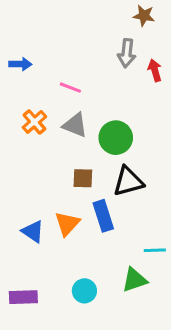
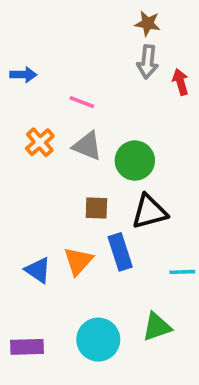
brown star: (144, 16) -> (148, 23), moved
cyan line: (155, 250) -> (182, 272), moved
cyan circle: (84, 291) -> (98, 340), size x1.5

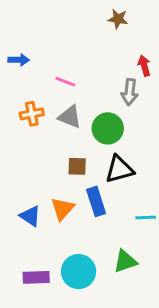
gray arrow: (148, 62) -> (130, 92), moved
orange cross: (40, 142) -> (32, 114), turned 30
purple rectangle: (27, 347) -> (36, 277), moved

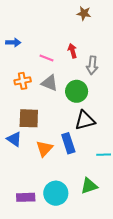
red arrow: (144, 66) -> (72, 51), moved
brown square: (77, 166) -> (29, 118), moved, size x1.5
blue triangle: (30, 216) -> (14, 139), moved

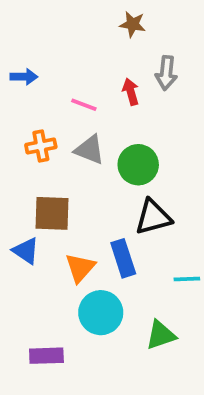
brown star: (84, 13) -> (133, 24), moved
gray arrow: (92, 65) -> (166, 73), moved
cyan circle: (56, 193) -> (101, 313), moved

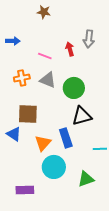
brown star: (133, 24) -> (44, 12), moved

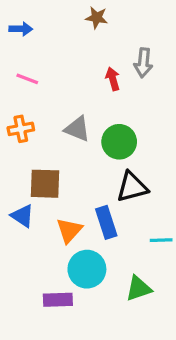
brown star: (44, 12) -> (97, 18), moved
blue arrow: (13, 41) -> (21, 29), moved
pink line: (45, 56) -> (27, 79), moved
orange cross: (22, 78) -> (21, 129), moved
purple rectangle: (25, 190) -> (58, 300), moved

